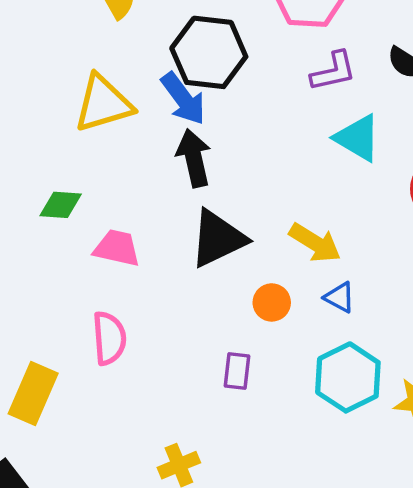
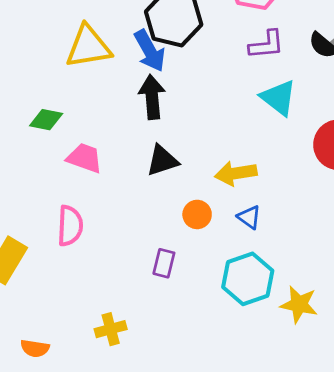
black triangle: (218, 239) -> (162, 161), size x0.7
yellow arrow: (315, 243) -> (236, 173), turned 132

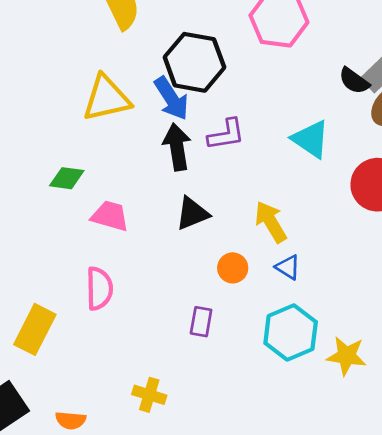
purple L-shape: (267, 45) -> (226, 134), moved
yellow arrow: (236, 173) -> (271, 222), turned 72
yellow cross: (111, 329) -> (149, 395), turned 36

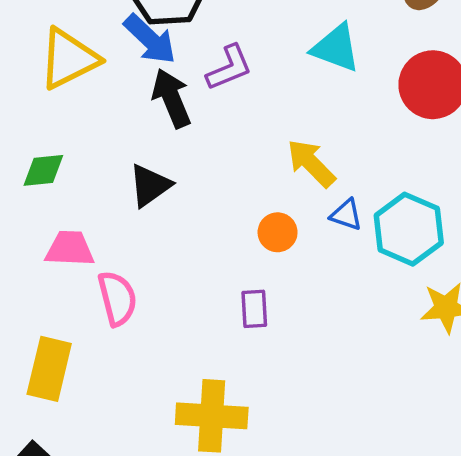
black triangle: (192, 213) -> (150, 186), moved
pink trapezoid: (110, 216) -> (70, 249), moved
cyan hexagon: (291, 332) -> (409, 229), moved
yellow cross: (149, 395) -> (212, 416), size x1.6

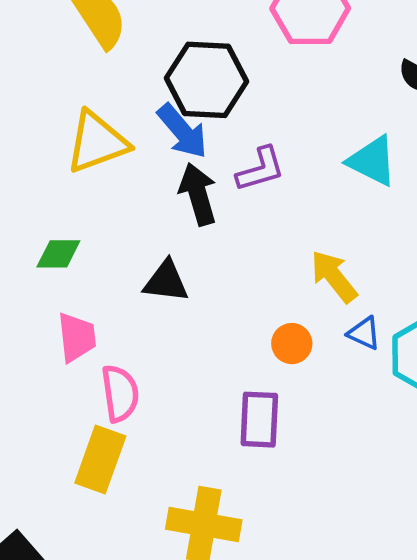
black triangle: (150, 186) -> (166, 281), turned 36
pink trapezoid: (70, 249) -> (77, 337), turned 75
purple rectangle: (254, 309) -> (259, 420), size x1.4
yellow rectangle: (49, 369) -> (100, 460), moved

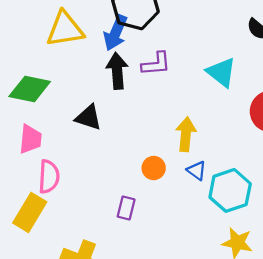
blue arrow: (182, 131) -> (116, 33), turned 52
green diamond: (58, 254) -> (30, 89), size x1.5
yellow arrow: (334, 276) -> (186, 134), turned 32
purple rectangle: (259, 420) -> (126, 208), size x0.7

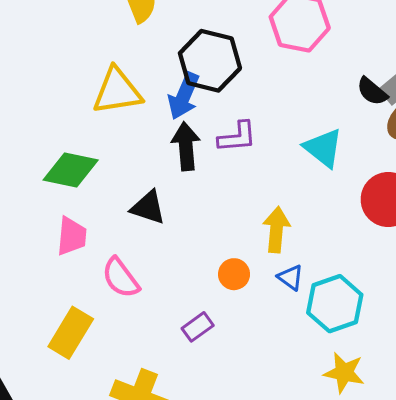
pink semicircle: (49, 177) -> (121, 278), moved, turned 140
purple rectangle: (126, 208) -> (198, 327), turned 40

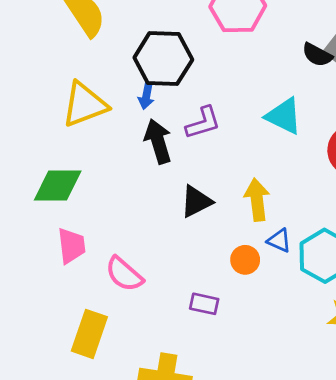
blue arrow: (184, 96) -> (146, 96), size x0.6
black triangle: (148, 207) -> (196, 202), moved, turned -33
orange circle: (234, 274) -> (245, 260), moved
purple rectangle: (198, 327) -> (204, 304), turned 60

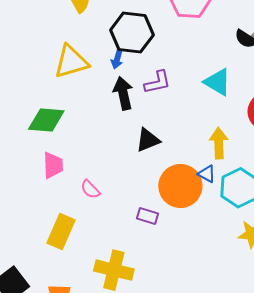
yellow arrow: (257, 200) -> (219, 143), moved
orange circle: (245, 260) -> (180, 186), size x2.0
pink semicircle: (124, 274) -> (90, 189), size x0.7

